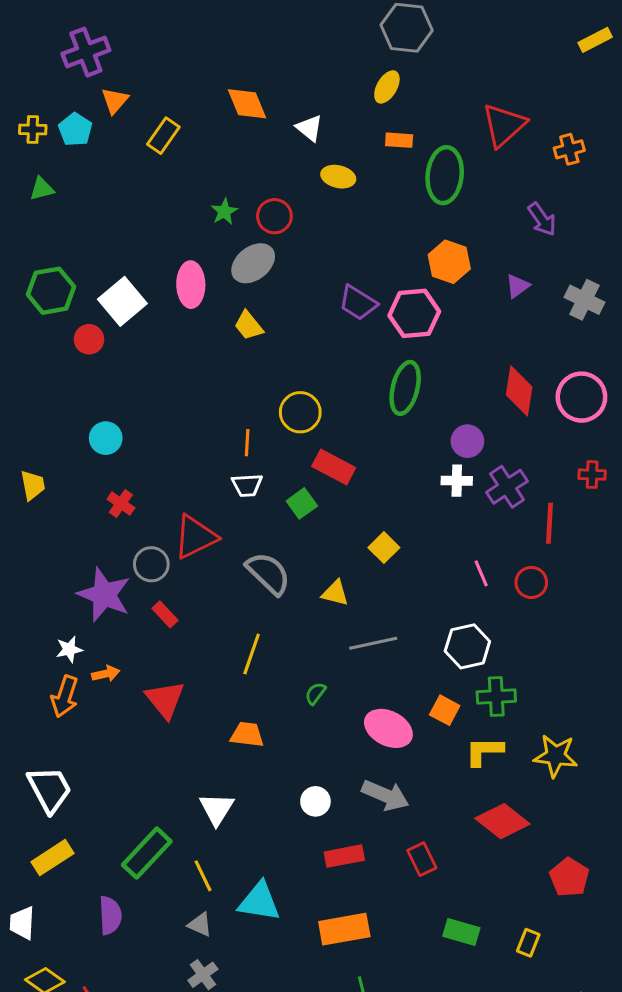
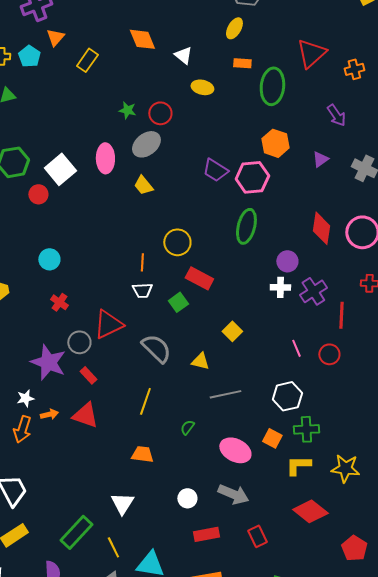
green star: (224, 212) -> (127, 110), turned -30
red triangle: (165, 700) -> (85, 415), moved, turned -32

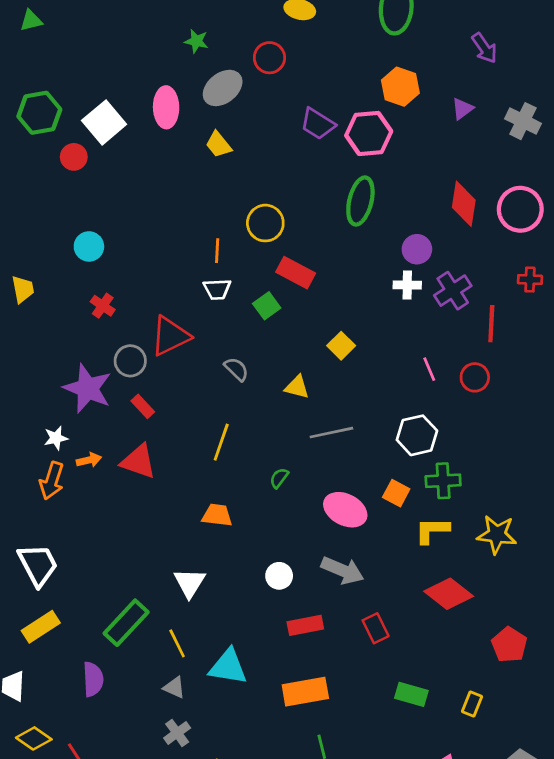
red circle: (160, 113) -> (269, 58), moved
gray semicircle: (156, 348) -> (236, 369), size x0.6

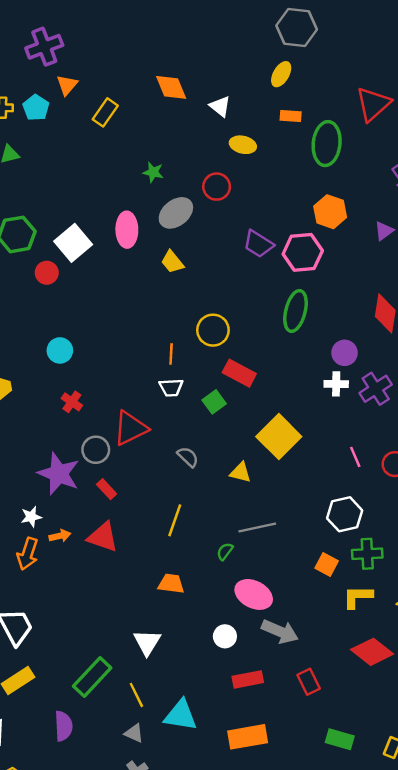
yellow square: (341, 346) -> (279, 437), size x1.8
gray line: (331, 433) -> (257, 527), moved
pink ellipse: (345, 510) -> (254, 594), moved

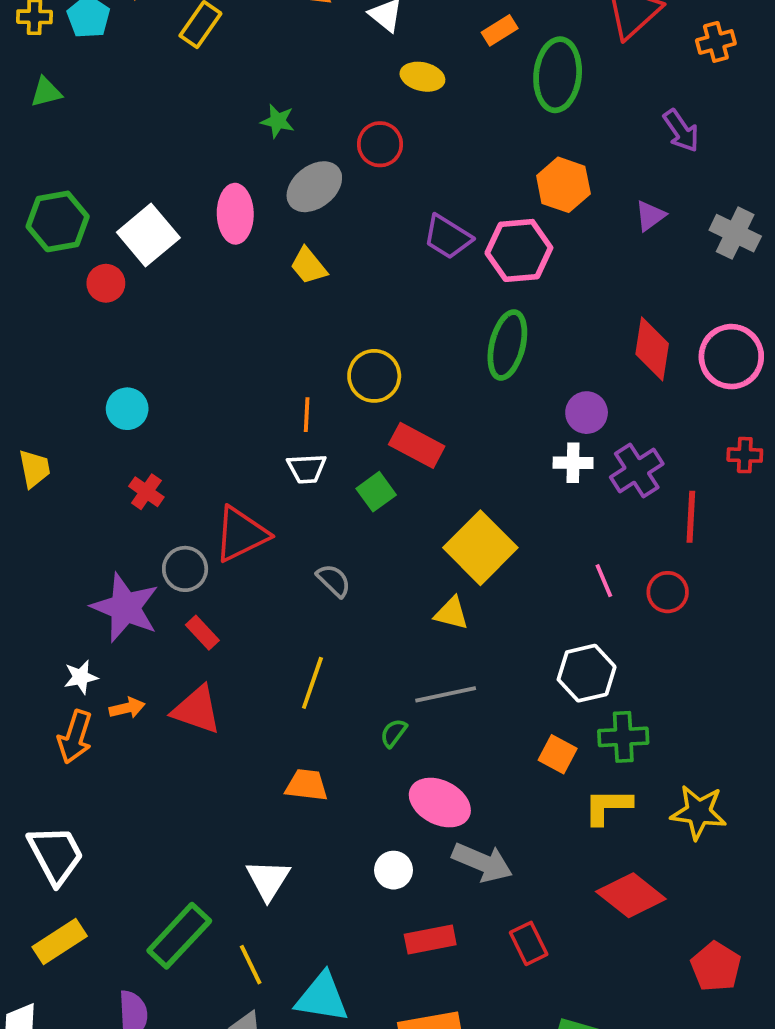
orange rectangle: (291, 116) -> (500, 30), turned -36
yellow triangle: (240, 472) -> (451, 613), moved

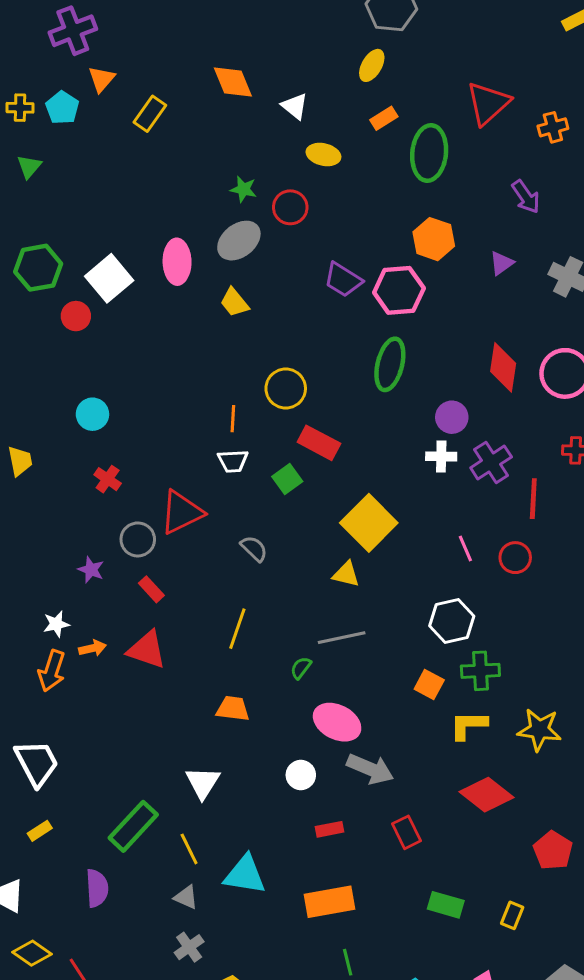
green triangle: (46, 92) -> (29, 167), turned -36
green star: (278, 121) -> (243, 189), moved
purple star: (125, 608) -> (91, 570), size x0.5
red rectangle: (430, 940) -> (330, 829), size x0.7
yellow rectangle: (60, 942) -> (40, 831), size x0.6

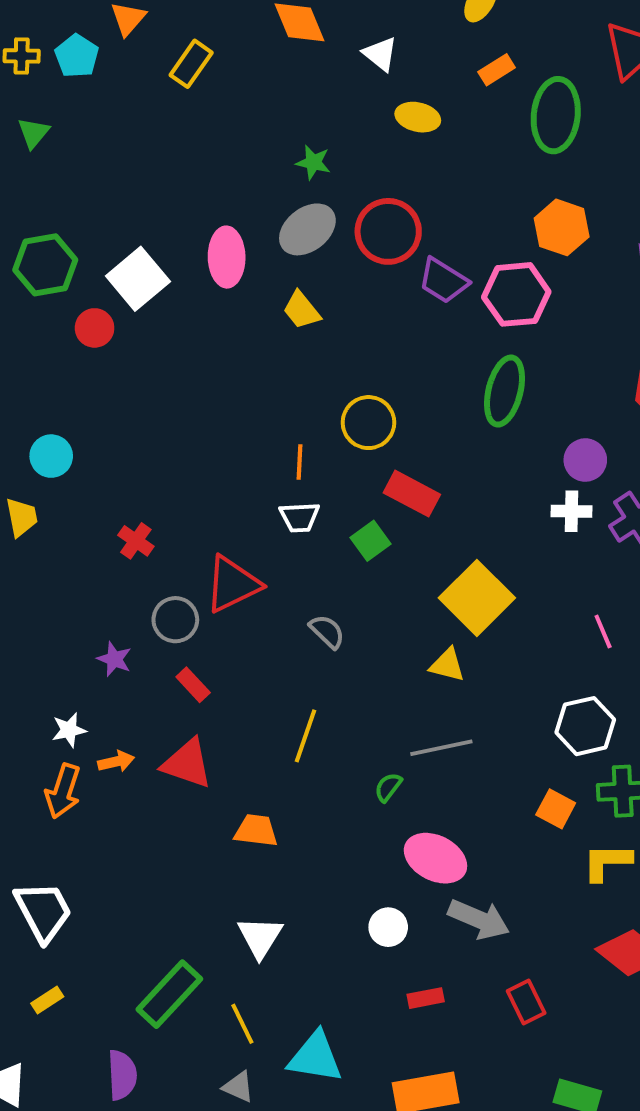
red circle: (290, 207) -> (388, 231), moved, size x1.4
cyan circle: (92, 414) -> (51, 456), moved
orange trapezoid: (233, 709) -> (256, 831), moved

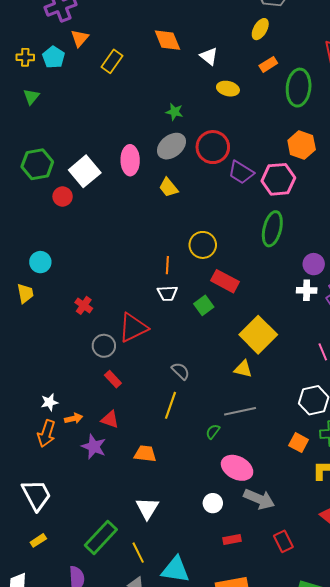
gray semicircle: (327, 631) -> (181, 371), moved
purple star: (114, 659) -> (94, 447), moved, size x1.4
red triangle: (187, 764) -> (110, 419), size x0.7

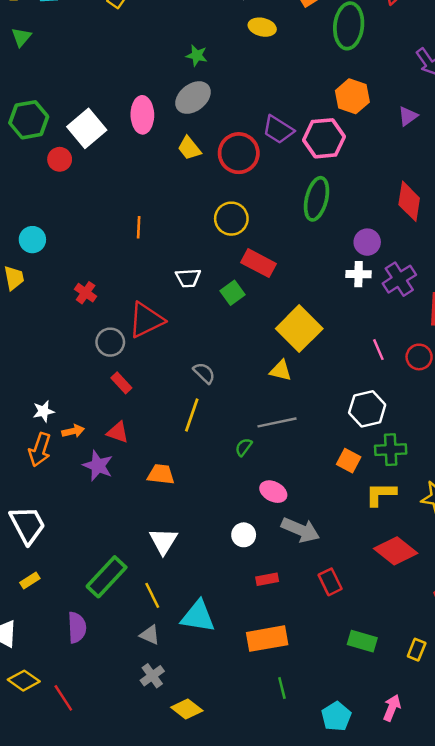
red circle: (213, 147) -> (239, 153), moved
orange line: (167, 265) -> (139, 227), moved
pink ellipse: (237, 468) -> (273, 492), size x0.7

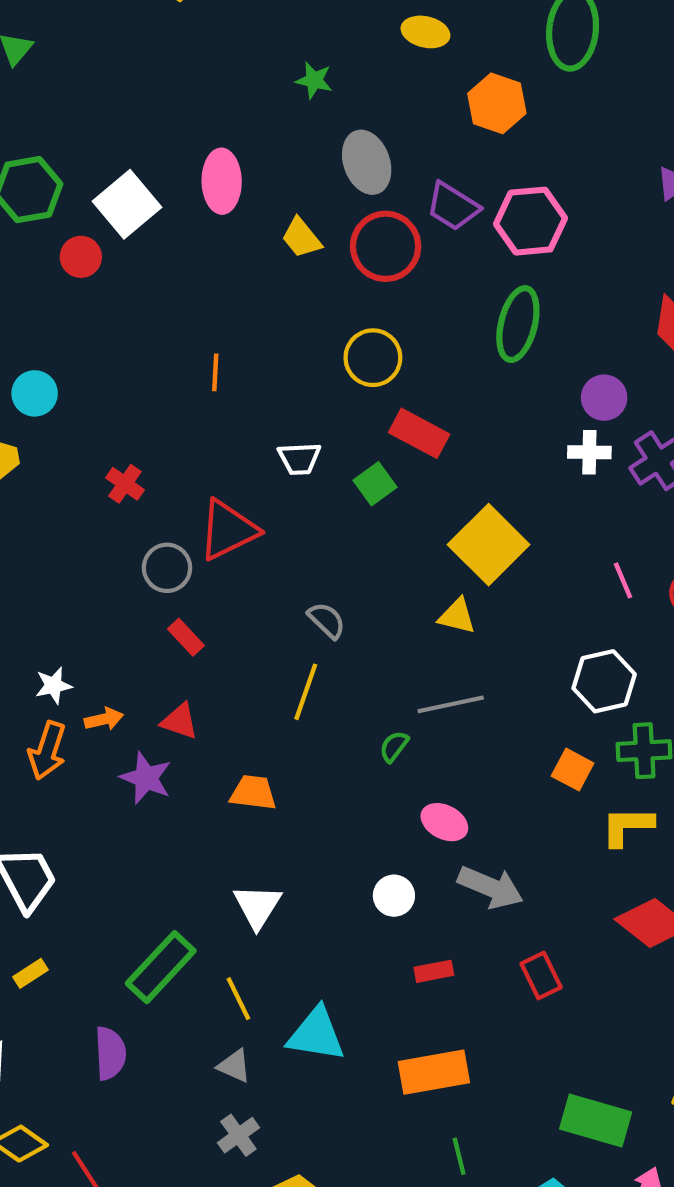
orange hexagon: (352, 96) -> (497, 103), moved
gray ellipse: (193, 98) -> (367, 162), moved, turned -72
green rectangle: (362, 641) -> (596, 1120), moved, size x1.4

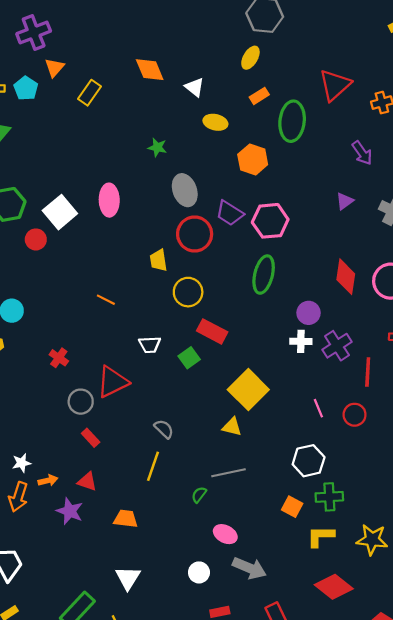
yellow trapezoid: (301, 238) -> (158, 260), moved, turned 30
orange line: (215, 372) -> (106, 300), turned -66

